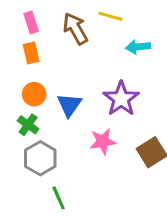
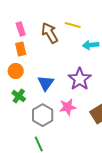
orange circle: (34, 94) -> (16, 71), moved
gray hexagon: (40, 158) -> (43, 115), moved

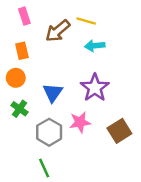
pink rectangle: (21, 29) -> (24, 16), moved
brown arrow: (50, 33) -> (58, 31), turned -100
cyan arrow: (91, 45) -> (95, 46), moved

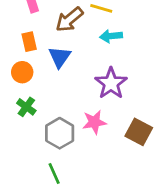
blue triangle: (53, 93) -> (60, 57), moved
brown square: (119, 131) -> (139, 132), turned -30

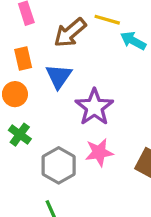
cyan arrow: (111, 36) -> (133, 41), moved, turned 35
purple star: (111, 83) -> (94, 107), moved

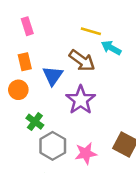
brown arrow: (70, 33) -> (82, 61), moved, turned -104
green cross: (20, 135) -> (35, 122), moved
pink star: (99, 152) -> (86, 153), moved

